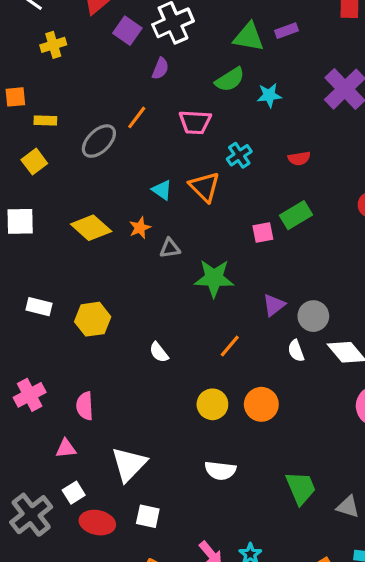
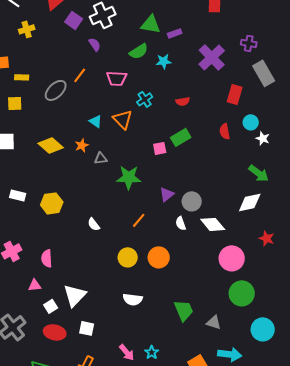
purple rectangle: (287, 31) -> (175, 33), moved
purple semicircle: (160, 69) -> (95, 44), turned -56
yellow square: (34, 162) -> (15, 103), turned 35
white square: (74, 493) -> (51, 306), moved

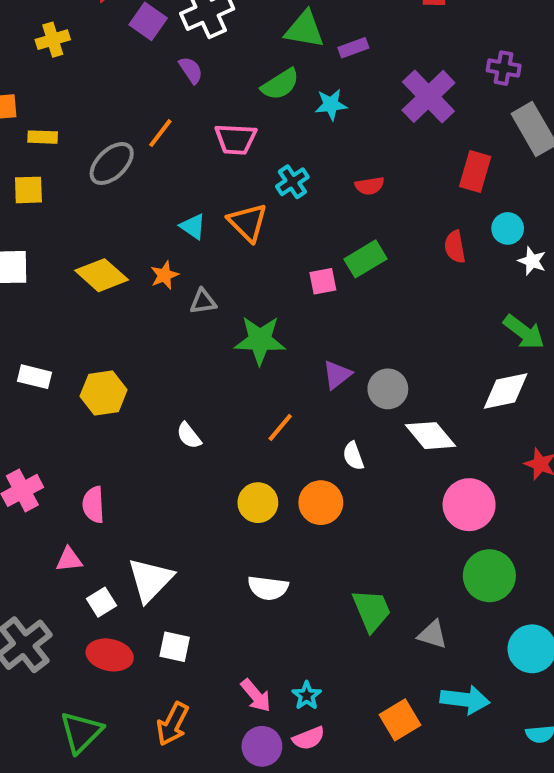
white semicircle: (181, 223) -> (353, 456), moved

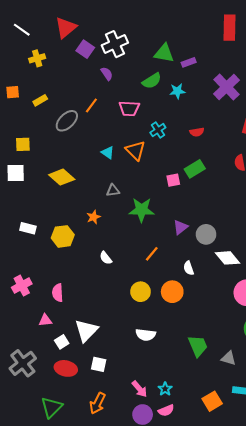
yellow rectangle: (43, 137) -> (40, 100), moved, turned -32
yellow square: (28, 190) -> (23, 144), moved
orange star: (164, 275) -> (93, 217), moved

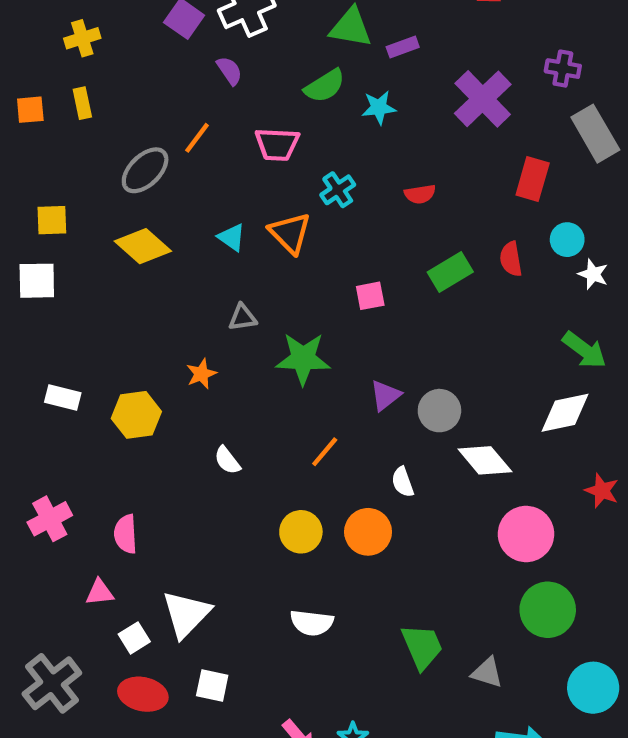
yellow rectangle: (40, 100) -> (82, 103), moved, turned -72
green rectangle: (195, 169) -> (450, 272), moved
yellow diamond: (62, 177) -> (143, 246), moved

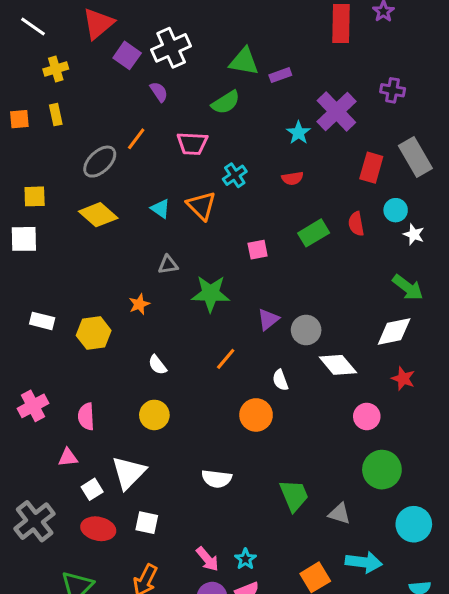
cyan star: (379, 108) -> (299, 133), moved, turned -30
gray rectangle: (595, 134) -> (415, 157), moved
red star: (602, 491) -> (403, 379), moved
yellow circle: (301, 532) -> (154, 415), moved
pink circle: (526, 534) -> (367, 416), size x0.7

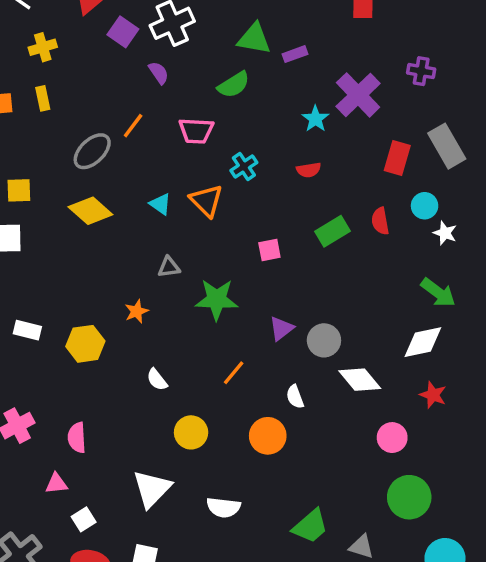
yellow circle: (154, 415) -> (191, 432), moved
white triangle: (129, 473) -> (152, 489), moved
green trapezoid: (294, 495) -> (310, 526), turned 72

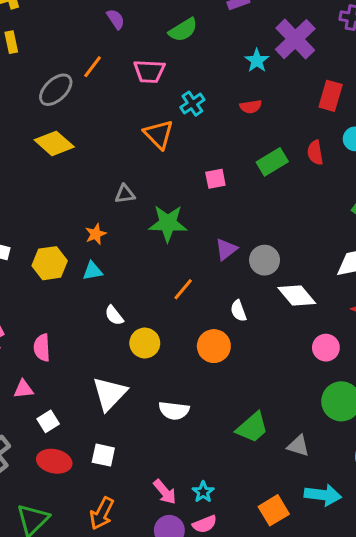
cyan triangle: (160, 204) -> (93, 271), moved, turned -45
white semicircle: (157, 380) -> (114, 315), moved

